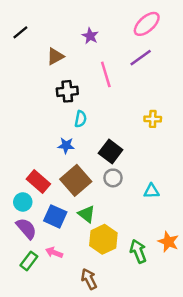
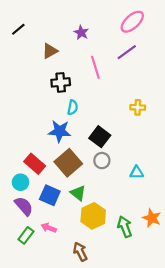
blue star: (66, 145) -> (60, 131), size x1.5

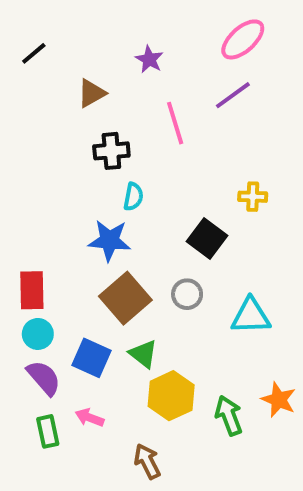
black square: (100, 137) -> (207, 238), moved
red rectangle: (35, 164) -> (32, 290), moved, turned 48
cyan triangle: (137, 172) -> (251, 316), size x1.5
green rectangle: (26, 235) -> (48, 431), turned -49

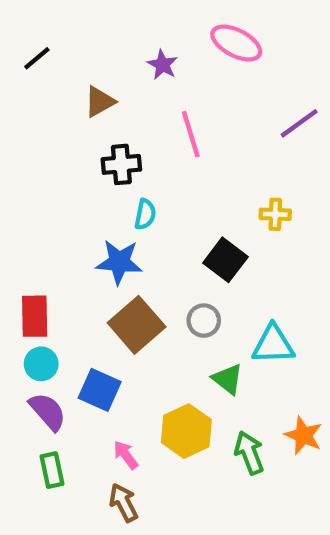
pink ellipse: (243, 39) -> (236, 43), moved, turned 69
purple line: (233, 95) -> (299, 123), moved
green triangle: (143, 354) -> (228, 379), moved
pink arrow: (90, 418) -> (126, 455), moved, turned 32
brown arrow: (147, 461) -> (124, 503), moved

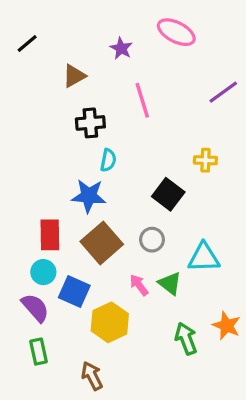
red rectangle: (35, 316) -> (50, 235), moved
cyan circle: (41, 364) -> (43, 272), moved
yellow hexagon: (186, 431) -> (110, 322), moved
pink arrow: (126, 455) -> (139, 285), moved

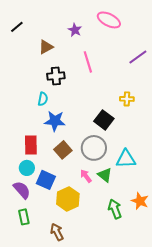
cyan semicircle: (108, 160) -> (43, 99), moved
gray circle: (152, 240) -> (94, 148), size x1.6
brown square: (102, 243) -> (63, 150), size x0.7

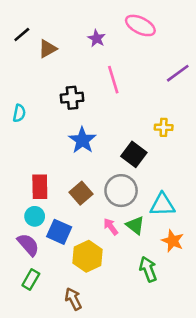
brown triangle: (46, 47) -> (48, 49), moved
cyan semicircle: (43, 99) -> (19, 113), moved
blue star: (55, 121) -> (82, 140), moved, turned 30
orange star: (140, 201) -> (173, 241), moved
green rectangle: (24, 217) -> (31, 280), turned 42

